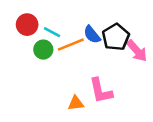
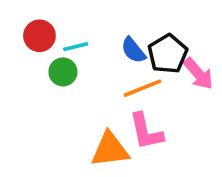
cyan line: (52, 32) -> (76, 47), turned -42
orange line: (71, 45) -> (142, 88), moved
orange triangle: (76, 103) -> (110, 150), size x1.6

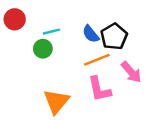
red circle: (39, 36) -> (15, 19), moved
pink arrow: (198, 74) -> (131, 72), moved
orange triangle: (110, 150) -> (56, 101), moved, turned -44

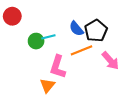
cyan line: (51, 32) -> (48, 37), moved
pink L-shape: (99, 89) -> (58, 67), moved, turned 30
orange triangle: (56, 101) -> (47, 85), size x0.7

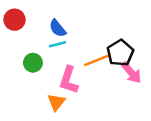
blue semicircle: (76, 29) -> (58, 28), moved
black pentagon: (96, 31) -> (120, 53), moved
green circle: (36, 41) -> (33, 63), moved

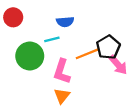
blue semicircle: (58, 28) -> (65, 22), moved, turned -56
green circle: (33, 63) -> (30, 56), size x1.6
orange triangle: (56, 102) -> (62, 96), moved

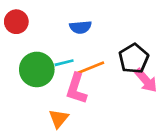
cyan line: (52, 39) -> (64, 63), moved
orange line: (87, 54) -> (90, 68), moved
orange triangle: (62, 96) -> (59, 119), moved

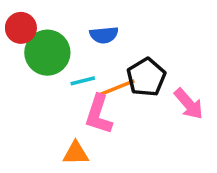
black pentagon: (134, 59) -> (146, 77), moved
green circle: (37, 69) -> (47, 53), moved
orange triangle: (59, 119) -> (76, 153), turned 50

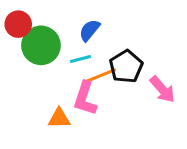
blue semicircle: (104, 35) -> (90, 30), turned 135
cyan line: (83, 81) -> (80, 59), moved
orange triangle: (76, 153) -> (59, 118), moved

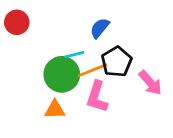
blue semicircle: (90, 30) -> (100, 28), moved
green circle: (41, 45) -> (62, 74), moved
pink L-shape: (85, 98) -> (97, 97), moved

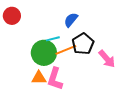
pink L-shape: (97, 97) -> (55, 79), moved

